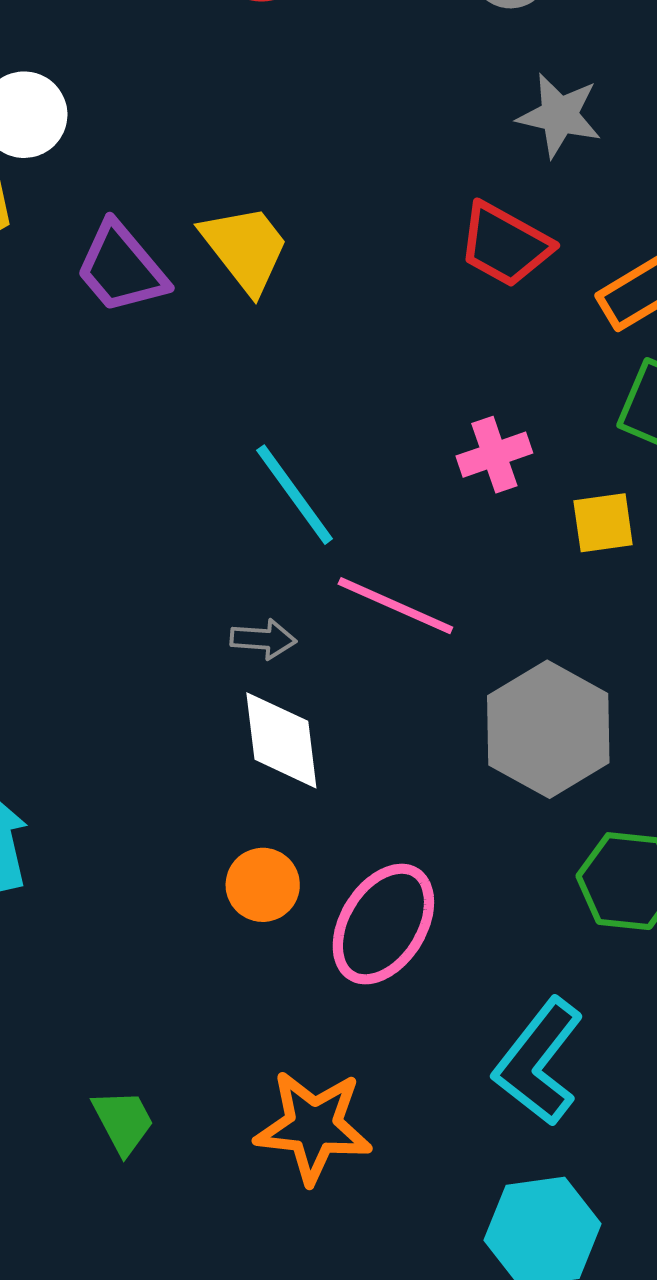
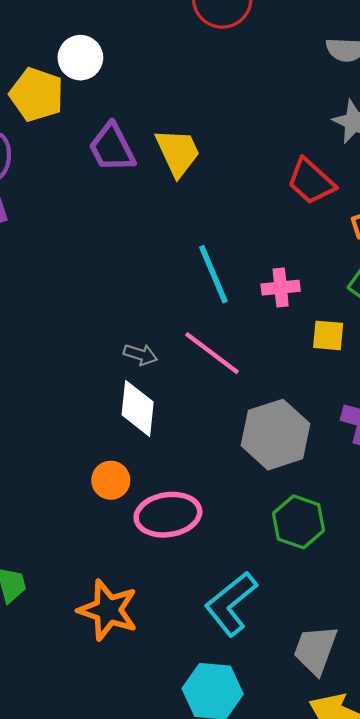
cyan line: (295, 495) -> (213, 274), moved
pink ellipse: (383, 924) -> (168, 515), turned 36

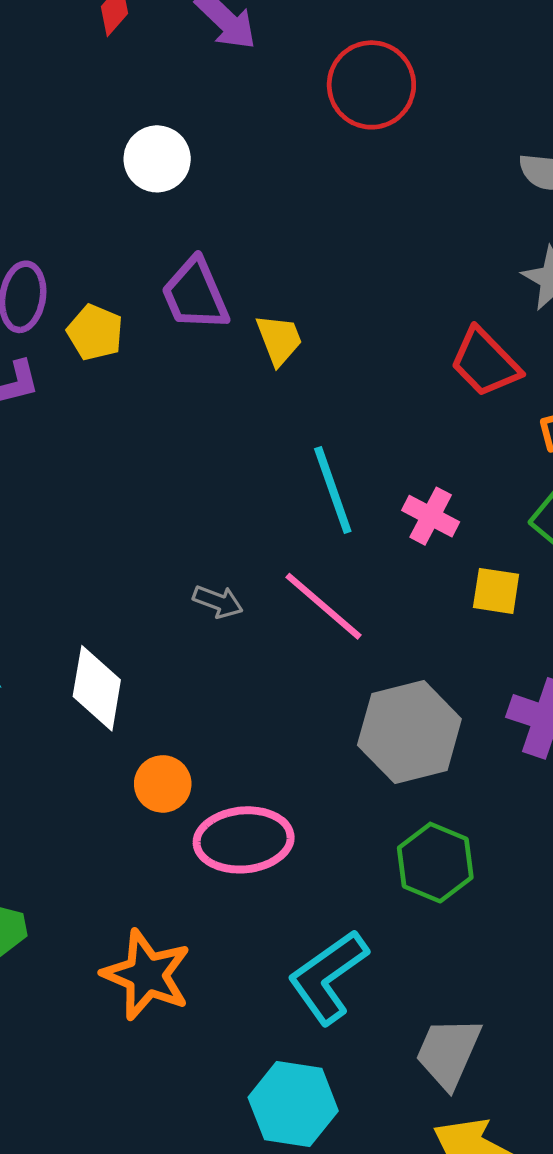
yellow pentagon: (37, 95) -> (95, 332), moved, size x0.7
yellow trapezoid: (178, 152) -> (279, 340), moved, size x0.7
pink cross: (281, 288) -> (431, 516), turned 30
white diamond: (138, 408) -> (97, 688), moved

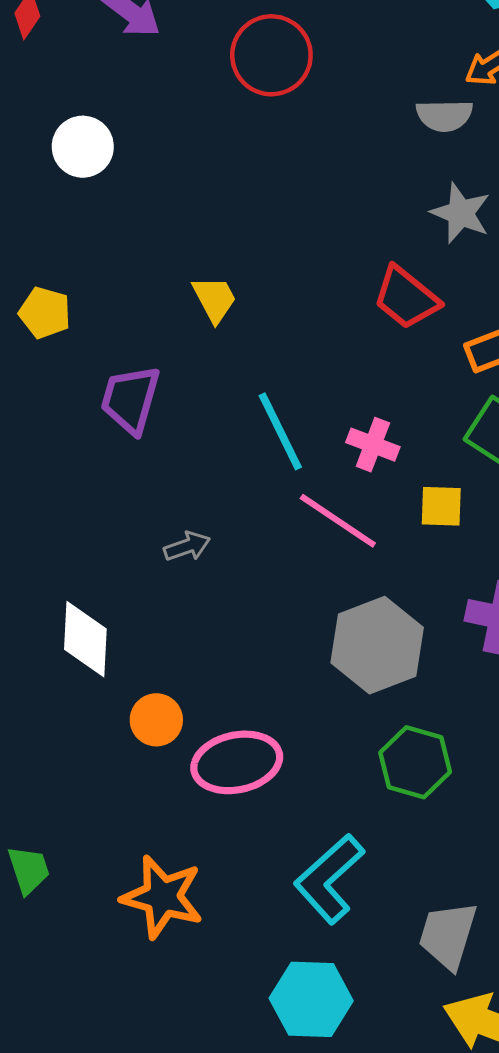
purple trapezoid: (195, 294) -> (130, 400), moved, turned 46
gray arrow: (218, 602) -> (187, 546), turned -33
pink line: (323, 606) -> (338, 521), moved

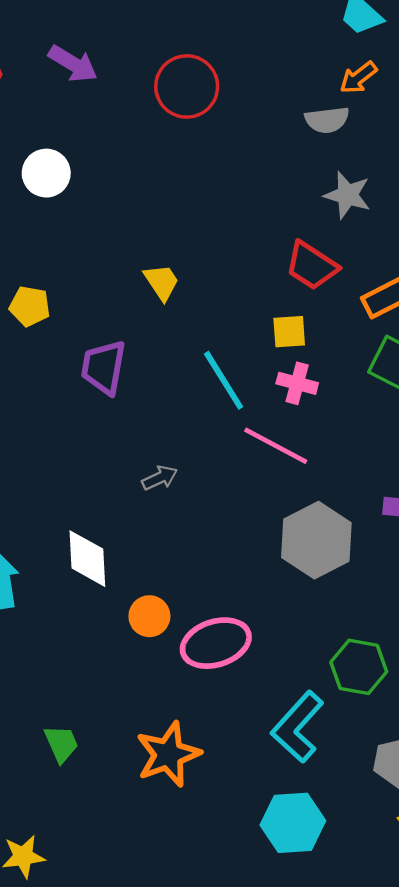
yellow square: (441, 506) -> (289, 332), moved
green hexagon: (415, 762) -> (359, 667), moved
orange star: (162, 897) -> (168, 754), turned -30

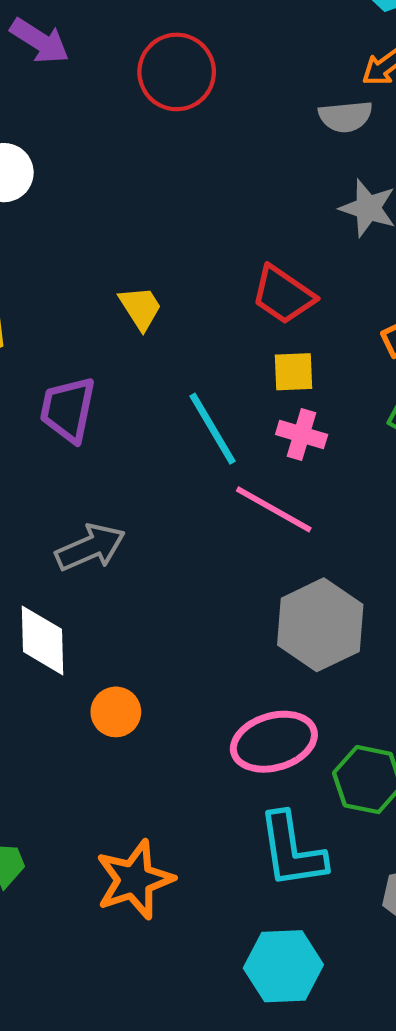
red trapezoid: (312, 266) -> (283, 295), moved
gray arrow: (160, 478) -> (90, 547), moved, size x1.6
pink ellipse: (216, 643) -> (274, 742), moved
cyan L-shape: (298, 727) -> (292, 850), turned -52

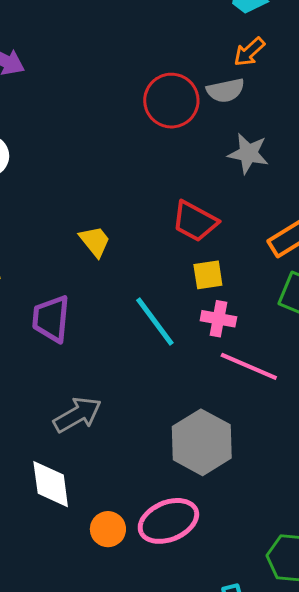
red circle: (177, 72) -> (171, 101), moved
pink line: (274, 509) -> (249, 366), moved
gray hexagon: (320, 625) -> (202, 442), moved
pink ellipse: (274, 742) -> (168, 521), moved

